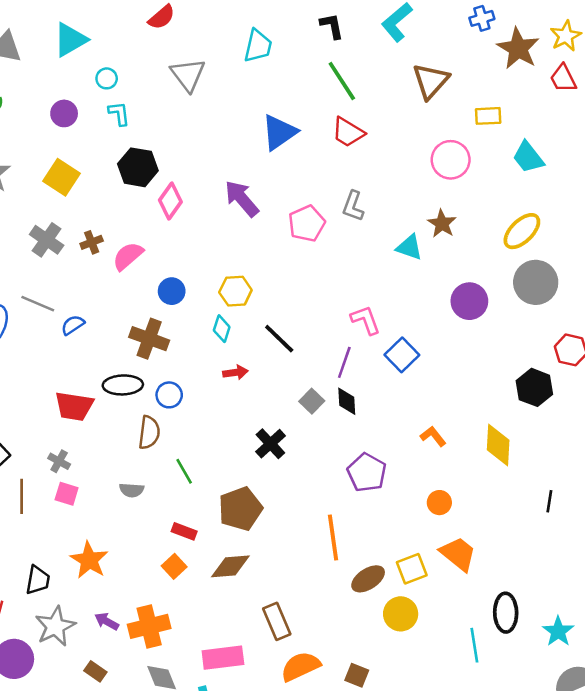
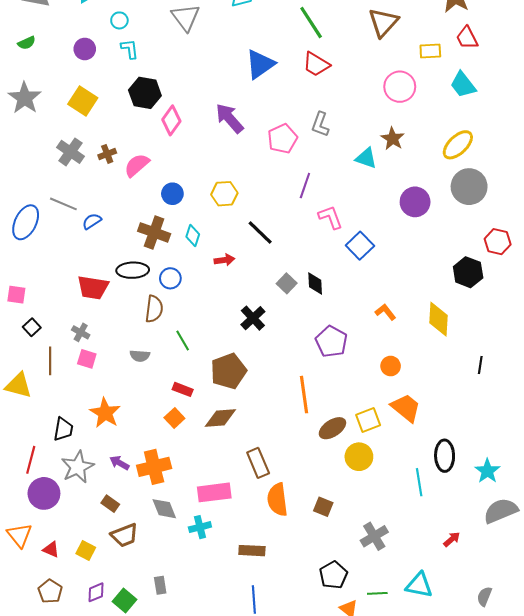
red trapezoid: (563, 78) -> (467, 38), moved
cyan diamond: (222, 329) -> (193, 236), moved
purple line: (344, 362) -> (305, 186), moved
orange semicircle: (300, 666) -> (277, 500), turned -72

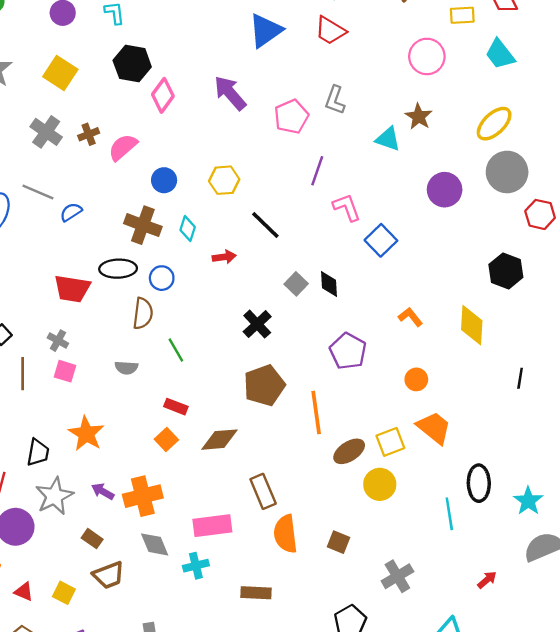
red hexagon: (498, 242) -> (540, 214), moved
brown pentagon: (228, 371) -> (264, 385), moved

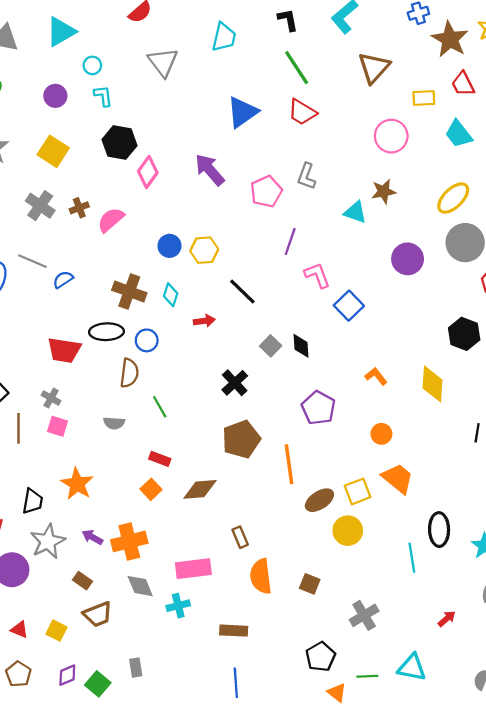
brown star: (419, 117) -> (384, 191), turned 30
blue circle: (164, 180) -> (169, 246), moved
brown rectangle: (263, 491) -> (240, 537), size x0.7

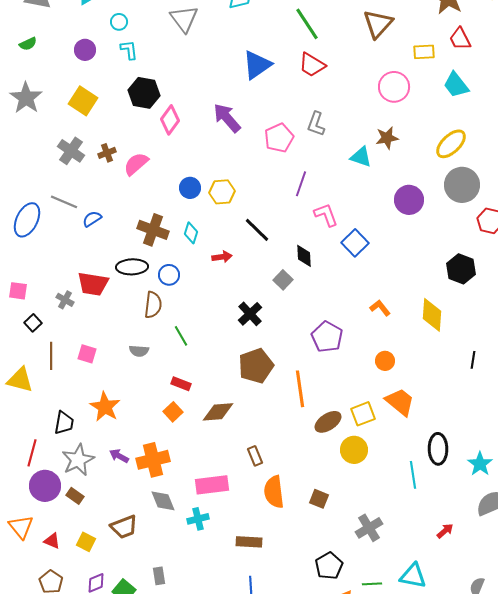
black diamond: (301, 346) -> (304, 256), moved
gray cross: (51, 398) -> (65, 300), moved
brown rectangle: (83, 581) -> (75, 496), moved

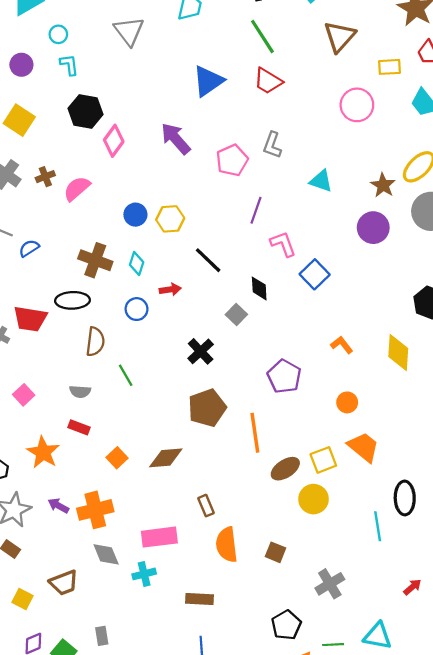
brown star: (387, 138) -> (383, 185), moved, turned -30
blue circle: (169, 275) -> (137, 309), moved
pink square: (87, 354) -> (24, 395), turned 30
red rectangle: (181, 384) -> (79, 427), moved

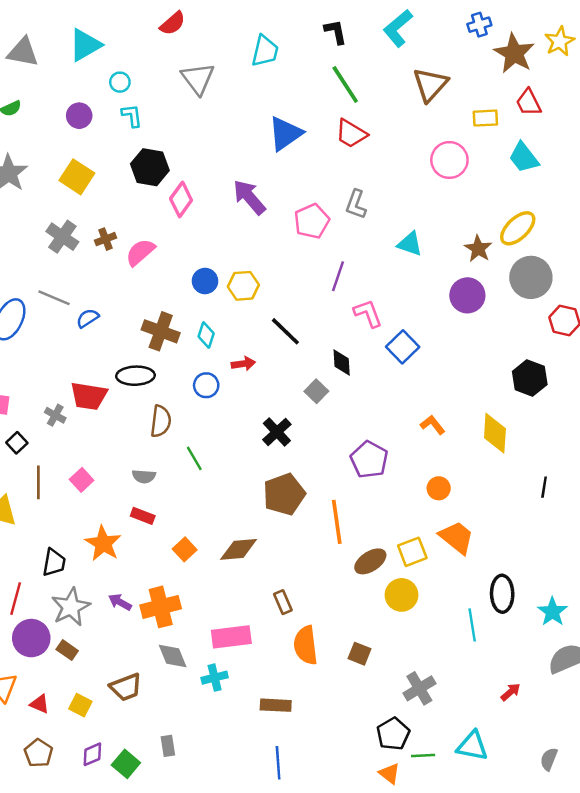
black pentagon: (286, 625) -> (393, 734), moved

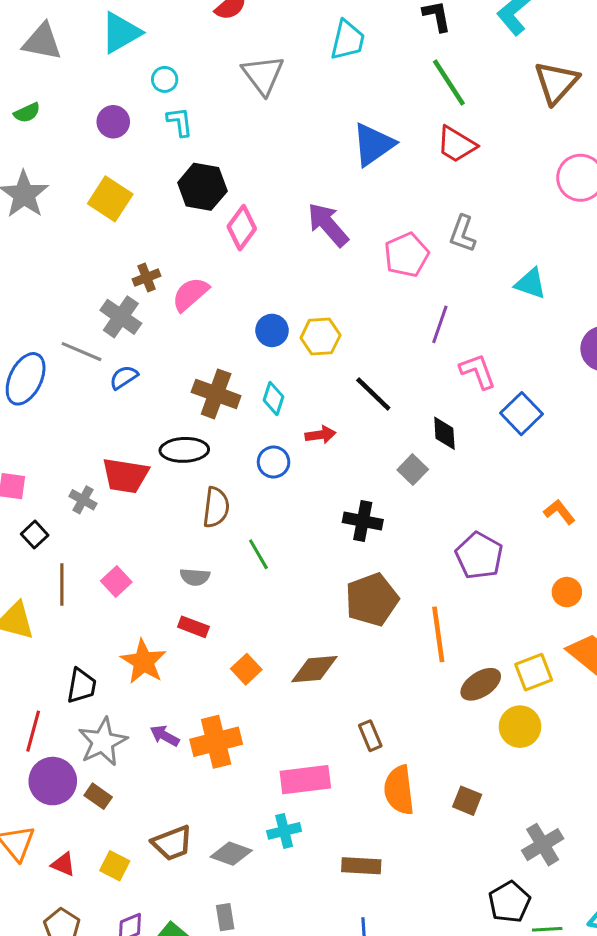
gray cross: (62, 237) -> (121, 317), moved
black cross: (277, 432) -> (363, 521), turned -36
gray diamond: (173, 656) -> (231, 854), moved, turned -48

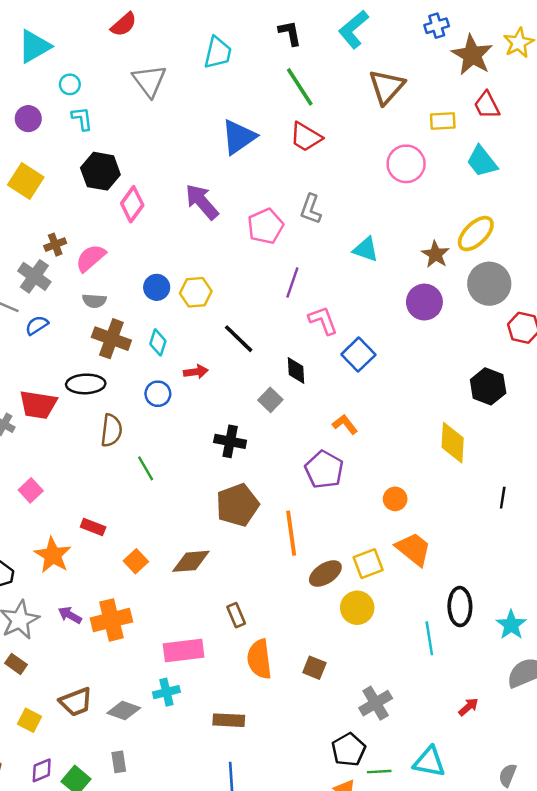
orange L-shape: (559, 512) -> (345, 424), moved
gray semicircle: (195, 577) -> (94, 301), moved

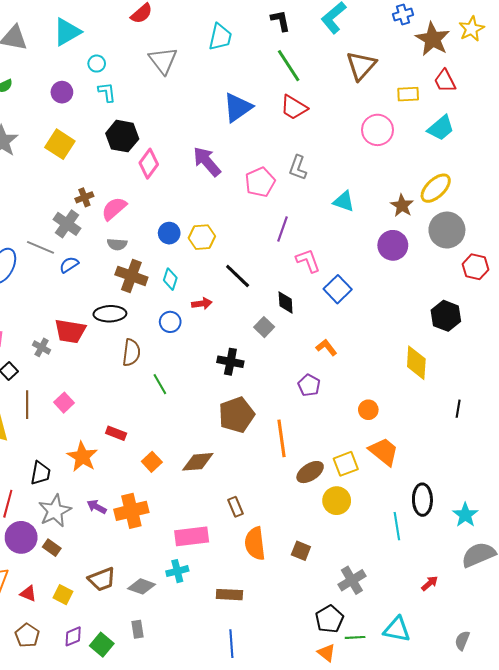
cyan trapezoid: (482, 161) -> (441, 128), turned -92
purple pentagon: (324, 470) -> (309, 385), size x0.7

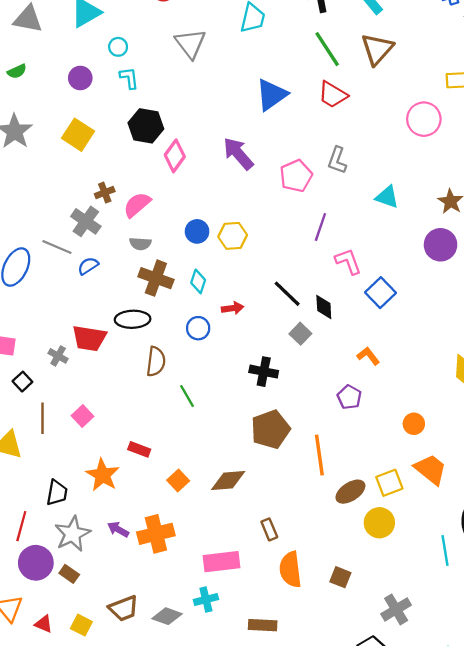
brown triangle: (361, 66) -> (377, 49), moved
black line: (238, 276) -> (287, 294), moved

